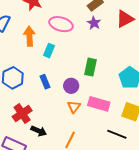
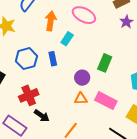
purple star: (94, 23) -> (126, 22), moved
blue rectangle: (45, 82) -> (53, 59), moved
orange triangle: (74, 107) -> (81, 99), turned 40

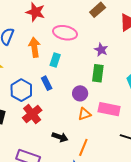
purple star: (126, 22) -> (101, 50), moved
red cross: (29, 95) -> (32, 114), moved
black arrow: (42, 116) -> (60, 137), moved

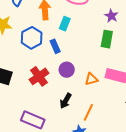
blue hexagon: (21, 90) -> (32, 38), moved
purple circle: (80, 93) -> (67, 70), moved
black arrow: (60, 137) -> (66, 101), turned 98

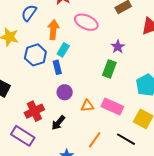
cyan rectangle: (65, 24) -> (63, 50), moved
red cross: (39, 76) -> (34, 111), moved
orange line: (88, 112) -> (95, 140), moved

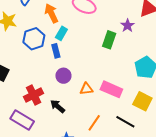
orange arrow: (53, 30) -> (51, 13), turned -30
purple star: (118, 47) -> (128, 25), moved
green rectangle: (109, 69) -> (109, 40), moved
black arrow: (58, 123) -> (58, 106), turned 91

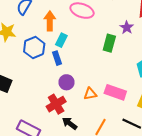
orange arrow: (51, 13) -> (50, 21), turned 30
red cross: (34, 95) -> (56, 104), moved
black arrow: (58, 106) -> (70, 123), moved

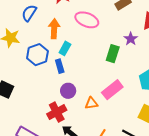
pink rectangle: (115, 92) -> (112, 90), moved, turned -60

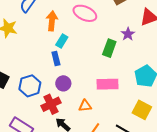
blue hexagon: (37, 55) -> (30, 86), moved
pink rectangle: (112, 90) -> (107, 84), turned 35
orange triangle: (91, 103) -> (85, 106), moved

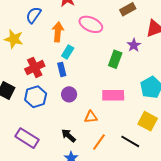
red cross: (51, 104) -> (35, 67), moved

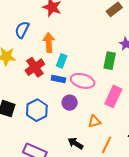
pink ellipse: (91, 24) -> (83, 81), moved
red cross: (35, 67) -> (35, 67), moved
blue rectangle: (62, 69) -> (58, 79), turned -56
pink rectangle: (113, 95) -> (113, 96), turned -55

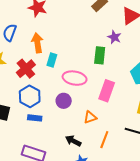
blue rectangle: (58, 79) -> (35, 118), moved
blue hexagon: (37, 110) -> (30, 96), moved

